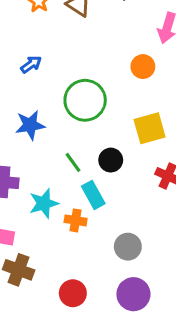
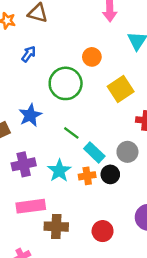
blue arrow: (31, 64) -> (29, 54), moved
orange circle: (143, 67) -> (92, 57), moved
black circle: (111, 160) -> (110, 174), moved
gray circle: (128, 247) -> (127, 152), moved

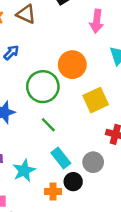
orange circle: (92, 57) -> (72, 65), size x1.5
green line: (71, 133) -> (48, 125), moved
orange cross: (87, 176) -> (53, 192), moved

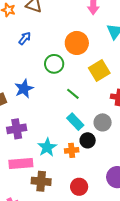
green circle: (43, 87) -> (54, 64), size x0.7
green line: (48, 125) -> (73, 94), moved
cyan star: (24, 171) -> (47, 147), moved

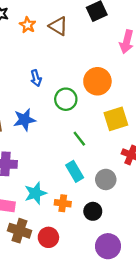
blue arrow: (25, 38) -> (36, 78), moved, turned 112
black circle: (88, 140) -> (93, 211), moved
red circle: (79, 187) -> (48, 237), moved

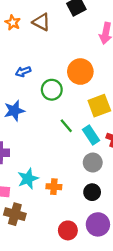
blue arrow: (36, 78) -> (23, 72), turned 88
cyan rectangle: (75, 171) -> (91, 135), moved
black circle: (93, 211) -> (92, 192), moved
red circle: (48, 237) -> (68, 230), moved

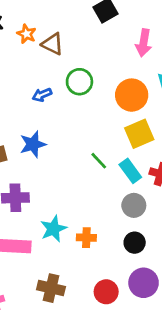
brown triangle: (41, 22) -> (53, 44), moved
orange circle: (80, 72) -> (132, 95), moved
green circle: (52, 90) -> (79, 82), moved
brown cross: (15, 214) -> (51, 288), moved

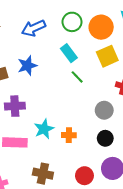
green circle: (79, 82) -> (72, 22), moved
blue arrow: (42, 95) -> (34, 28), size x1.6
cyan rectangle: (130, 171) -> (69, 53), moved

